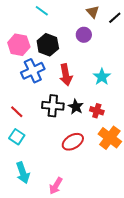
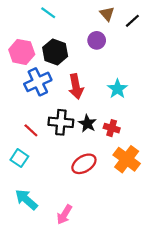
red line: (17, 112) -> (31, 130), moved
cyan arrow: (23, 173) -> (26, 200), turned 150

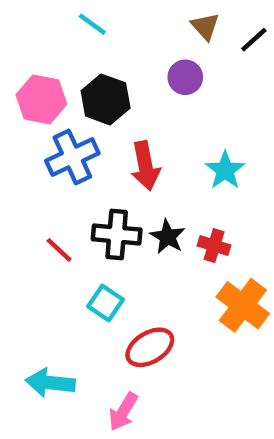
cyan square: (19, 158) -> (106, 303), moved
red ellipse: (84, 164) -> (150, 347), moved
cyan arrow: (26, 200) -> (50, 383), turned -35

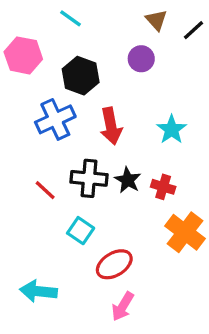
pink hexagon: (41, 99) -> (23, 55), moved
pink arrow: (123, 412) -> (123, 306), moved

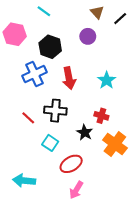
black star: (128, 180) -> (85, 133), moved

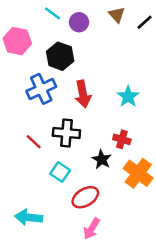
purple circle: (88, 36) -> (79, 22), moved

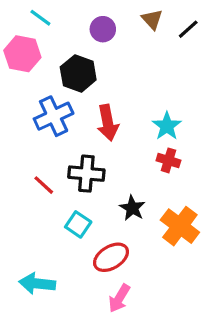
cyan line: (53, 13) -> (40, 18), moved
red cross: (122, 139) -> (168, 160), moved

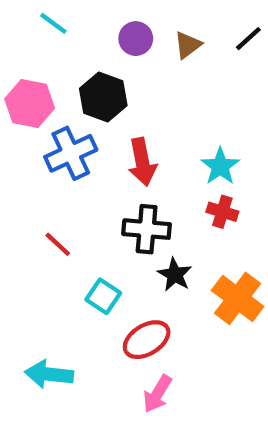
brown triangle: (152, 19) -> (188, 45), moved, turned 35
pink hexagon: (22, 54) -> (30, 103), moved
black cross: (86, 174) -> (147, 229), moved

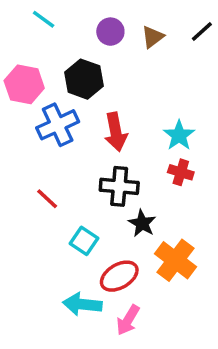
orange cross: (238, 298) -> (176, 260), moved
cyan arrow: (49, 374) -> (82, 304), moved

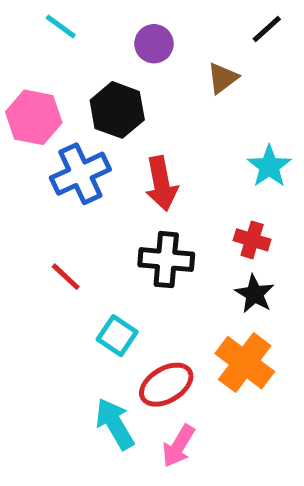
black line: (202, 32) -> (267, 29), moved
brown triangle: (153, 37) -> (223, 78), moved
cyan star: (179, 135) -> (269, 166), moved
black star: (142, 223) -> (255, 294), moved
cyan arrow: (82, 304) -> (115, 424), turned 54

